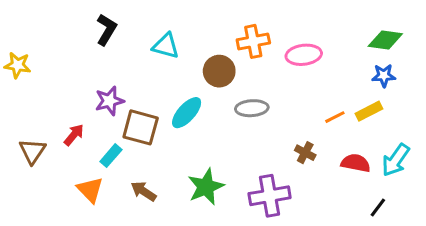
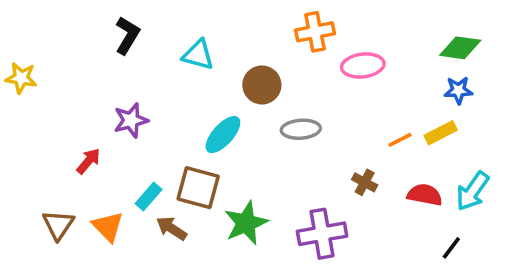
orange cross: (253, 41) -> (315, 32), moved
brown square: (141, 127) -> (198, 188), moved
brown triangle: (32, 151) -> (58, 225), moved
cyan rectangle: (111, 156) -> (149, 197), moved

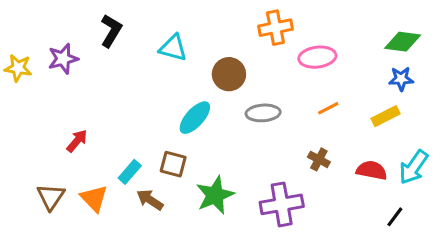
purple star: (131, 120) -> (63, 59), moved
orange line: (400, 140) -> (328, 108), moved
brown square: (198, 188) -> (173, 164), size x0.7

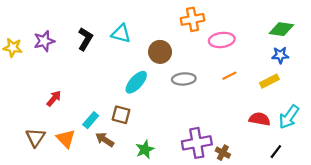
black L-shape: (111, 31) -> (85, 39), moved
brown cross: (319, 159) -> (223, 153), moved
green star: (215, 195) -> (145, 149), moved, size x0.7

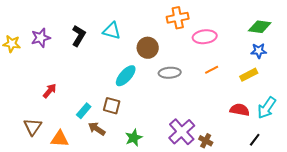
orange triangle: (66, 139) -> (60, 139), moved, turned -42
purple cross: (197, 143) -> (182, 132), turned -32

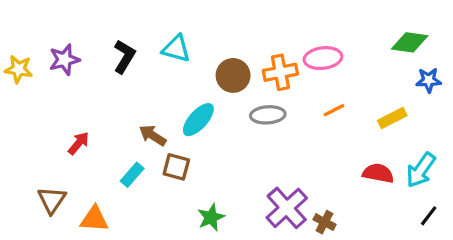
orange cross: (178, 18) -> (280, 72), moved
blue star: (259, 51) -> (429, 80), moved
brown arrow: (97, 129) -> (153, 135), moved
black line: (255, 140) -> (429, 216), moved

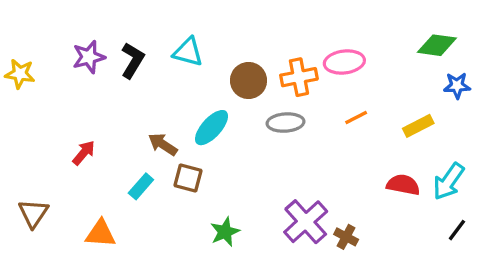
purple star: (64, 60) -> (89, 57), moved
brown triangle: (52, 200) -> (33, 213), moved

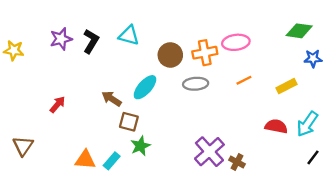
cyan rectangle: (141, 186) -> (112, 161), moved
green star: (225, 232) -> (140, 146), moved
orange triangle: (101, 233) -> (85, 160), moved

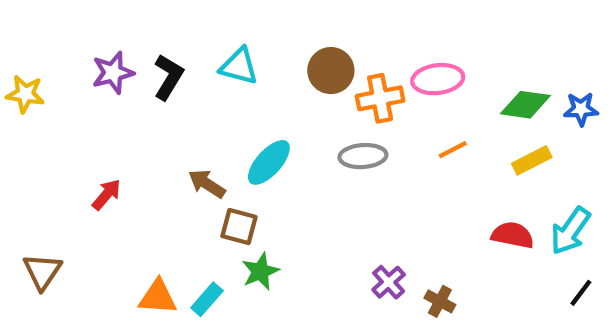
green diamond: (299, 31) -> (525, 105), moved
brown circle: (170, 55) -> (331, 71), moved
purple cross: (209, 152) -> (389, 282), size x0.6

